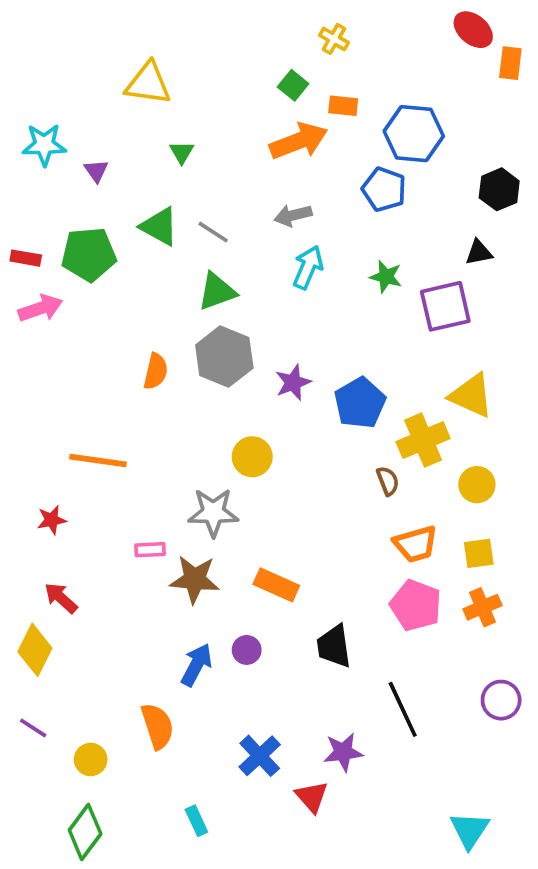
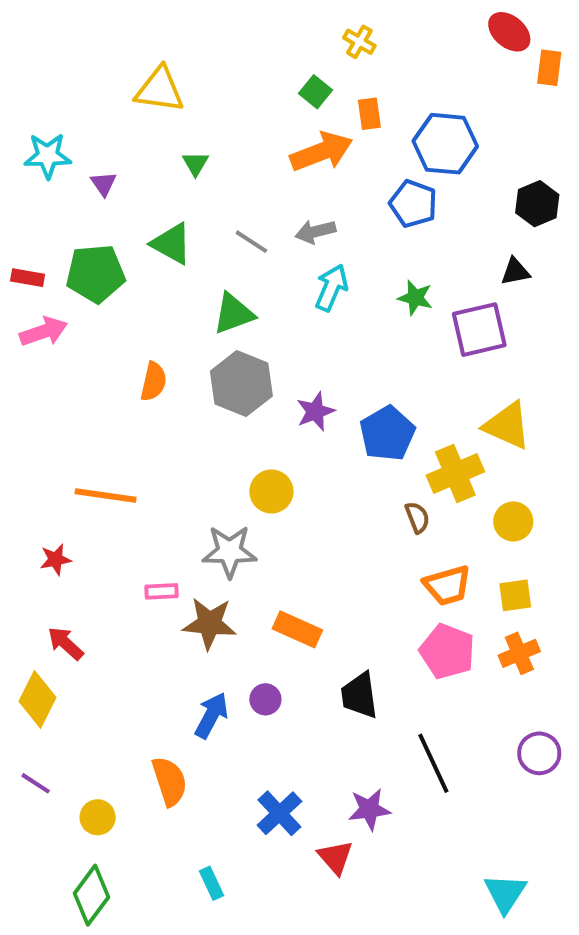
orange rectangle: (343, 106) -> (369, 114), turned 76
gray line: (213, 232) -> (251, 242), moved
orange semicircle: (156, 371) -> (154, 382), moved

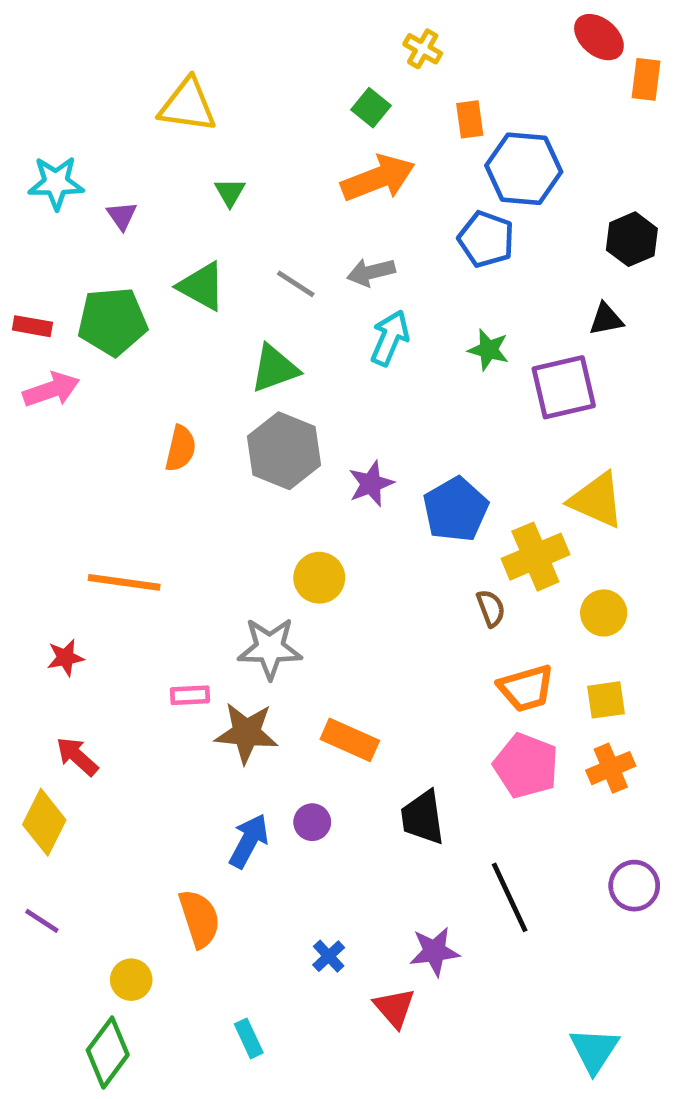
orange rectangle: (369, 114) -> (470, 119), moved
blue cross: (279, 813) -> (329, 956), size x0.6
yellow circle: (98, 817) -> (131, 980), moved

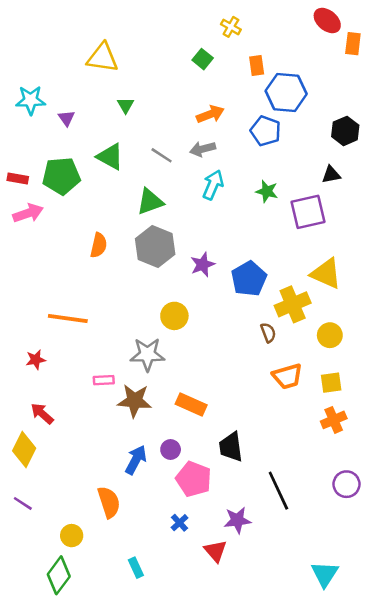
orange arrow: (378, 178) -> (210, 114), moved, size x0.7
pink pentagon: (526, 766) -> (194, 479), moved

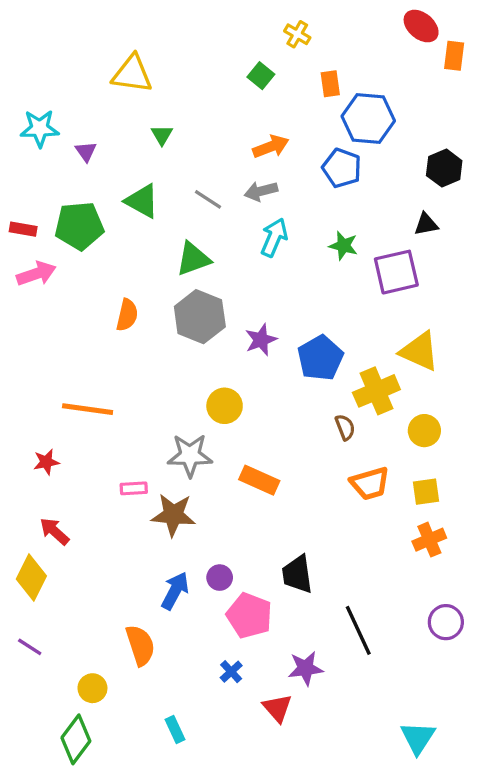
orange rectangle: (191, 405) -> (259, 480), moved

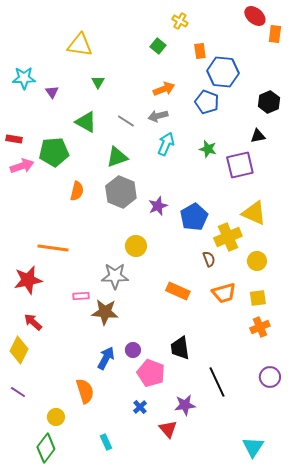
green pentagon: (79, 226) -> (54, 152), moved
red star: (46, 462) -> (28, 280), size x1.8
orange rectangle: (259, 480) -> (178, 291), moved

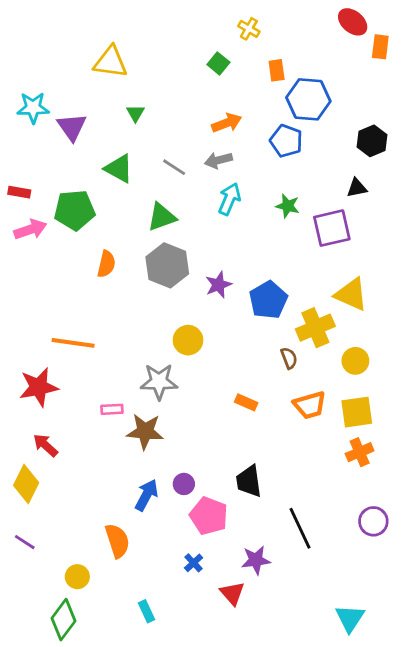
purple triangle: (52, 92) -> (72, 127), size x1.6
orange rectangle: (178, 291) -> (246, 402), size x0.7
yellow square: (258, 298) -> (357, 412), size x1.4

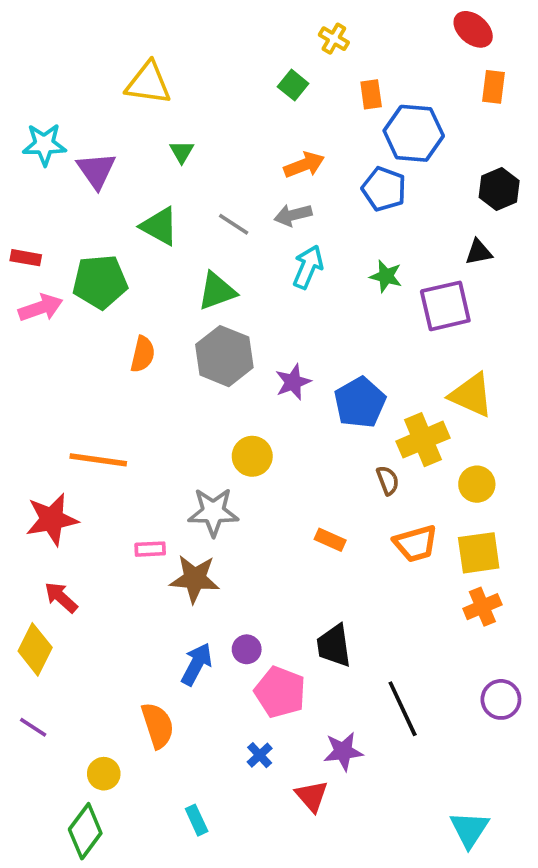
orange rectangle: (380, 47) -> (494, 87), moved

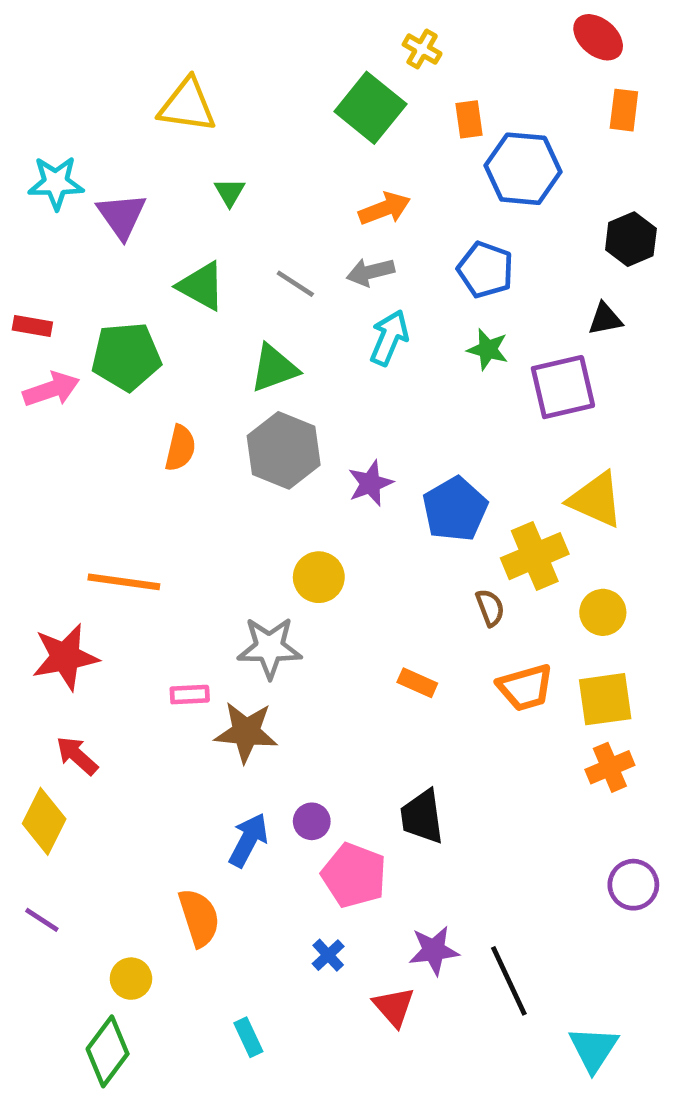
green square: (293, 85) -> (370, 108), size x1.8
blue pentagon: (384, 189) -> (485, 270), moved
black line: (403, 709) -> (509, 981), moved

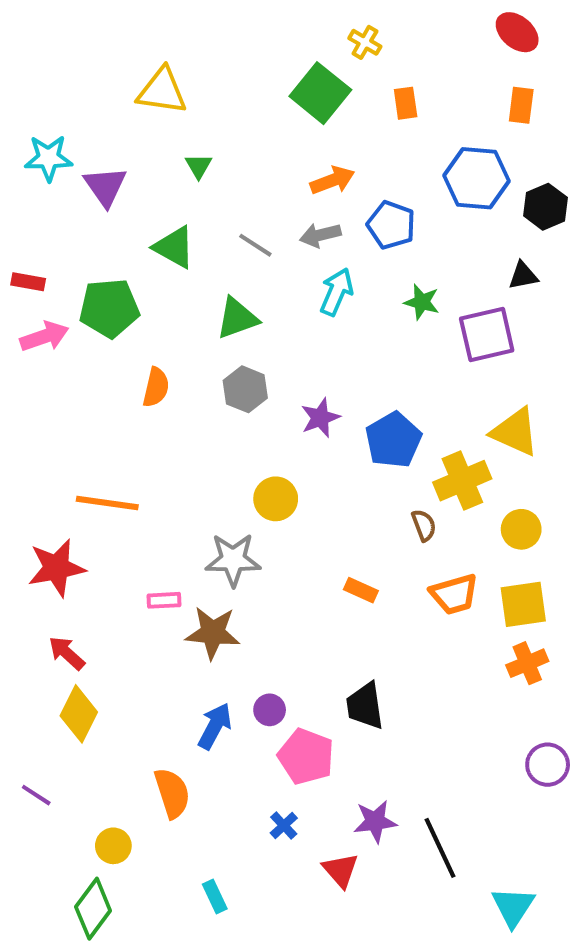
orange rectangle: (624, 110) -> (521, 105), moved
blue hexagon: (523, 169) -> (477, 178), moved
blue pentagon: (485, 270) -> (391, 225), moved
gray hexagon: (284, 450) -> (245, 389), size x0.7
yellow diamond: (44, 821) -> (79, 714), moved

